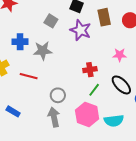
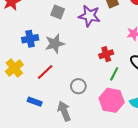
red line: (29, 76) -> (45, 72), turned -48
blue rectangle: (13, 111) -> (35, 102), moved
gray arrow: (54, 117) -> (64, 111), moved

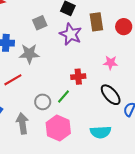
gray square: (58, 12) -> (40, 23), turned 32
green line: (114, 74) -> (63, 96), moved
pink hexagon: (112, 100) -> (58, 128), moved

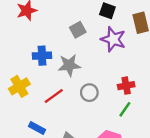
green line: (63, 96) -> (125, 109), moved
gray circle: (43, 102) -> (89, 93), moved

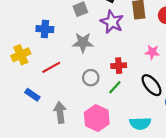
gray star: (69, 65) -> (83, 43), moved
gray circle: (89, 93) -> (91, 78), moved

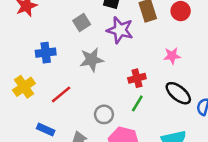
gray circle: (91, 78) -> (104, 114), moved

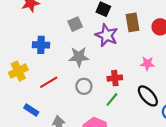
gray circle: (104, 114) -> (84, 86), moved

